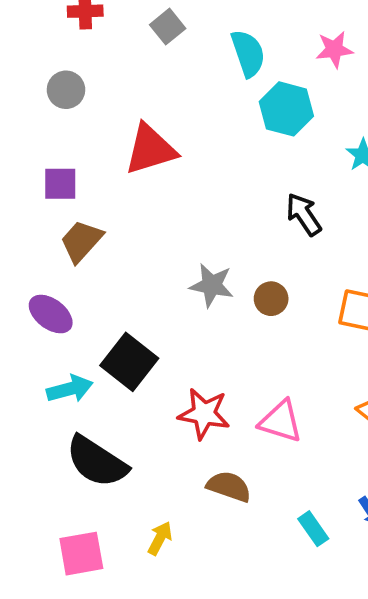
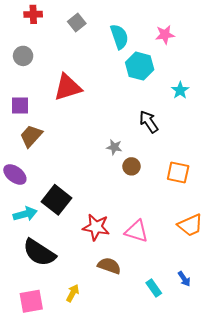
gray star: (212, 285) -> (114, 147), moved, size x0.7

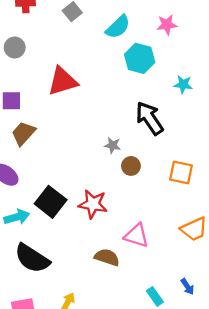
cyan semicircle: (119, 37) -> (118, 27), turned 65
cyan star: (180, 90) -> (183, 84), turned -30
black arrow: (149, 122) -> (149, 118), size x1.4
red star: (96, 227) -> (93, 204), moved
brown semicircle: (109, 266) -> (107, 257), moved

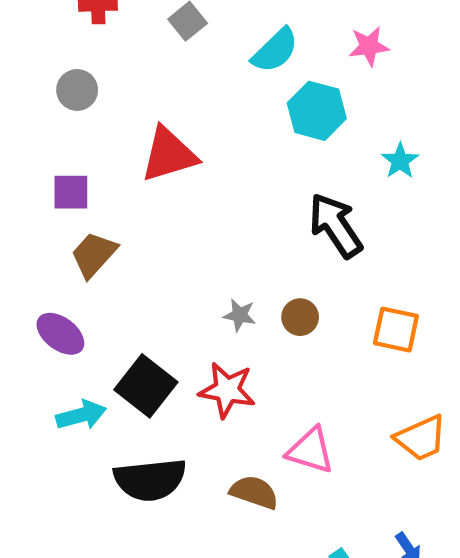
cyan star: (183, 84) -> (400, 161), turned 30
gray star: (113, 145) -> (240, 315), moved
black semicircle: (32, 258) -> (150, 480), moved, turned -39

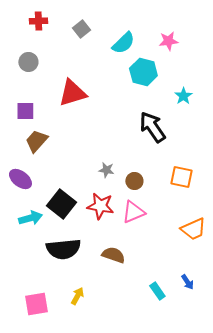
brown circle: (300, 317) -> (134, 181), moved
pink triangle: (311, 450) -> (133, 212), moved, turned -40

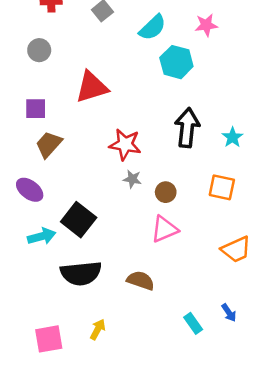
cyan star: (183, 96) -> (233, 137), moved
black arrow: (152, 127) -> (187, 128), turned 40
red star: (100, 206) -> (125, 144), moved

